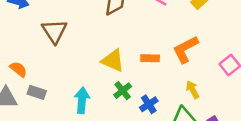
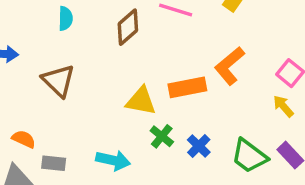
orange rectangle: (150, 58) -> (187, 87), size x1.5
yellow arrow: (193, 90) -> (283, 106), moved
cyan arrow: (82, 100) -> (113, 160), turned 110

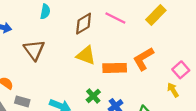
yellow triangle: (141, 101) -> (86, 55), moved

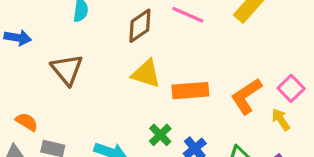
orange L-shape: (143, 59) -> (246, 96), moved

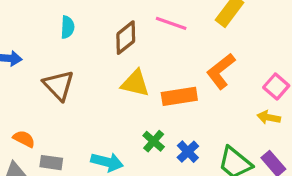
orange L-shape: (246, 96) -> (221, 71), moved
yellow arrow: (281, 120) -> (269, 117), turned -40

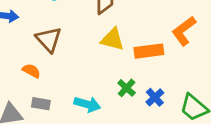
orange semicircle: (24, 139) -> (31, 71), moved

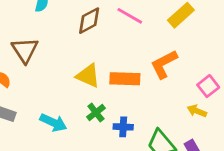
yellow triangle: (112, 39) -> (88, 76), moved
blue cross: (155, 97) -> (123, 127), turned 36

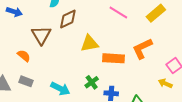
brown diamond: (89, 21) -> (68, 19), moved
yellow triangle: (88, 76) -> (89, 43), moved, turned -36

